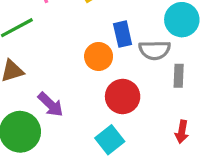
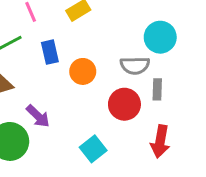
blue rectangle: (123, 34) -> (50, 52), moved
red circle: (123, 97) -> (124, 104), moved
red arrow: (182, 132) -> (160, 141), size x1.5

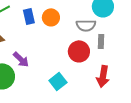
orange circle: (83, 71) -> (51, 17), moved

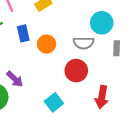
orange circle: (51, 17) -> (47, 44), moved
gray rectangle: (101, 41) -> (117, 48), moved

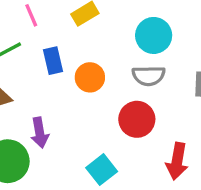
cyan circle: (102, 23) -> (154, 35), moved
purple arrow: (15, 79) -> (40, 133), turned 36

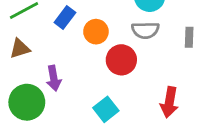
blue rectangle: (53, 61) -> (65, 18), turned 50
red circle: (137, 119) -> (121, 60), moved

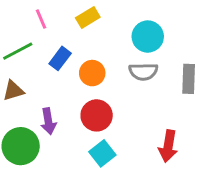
gray rectangle: (189, 37) -> (189, 79), size x1.4
red circle: (121, 60) -> (97, 115), moved

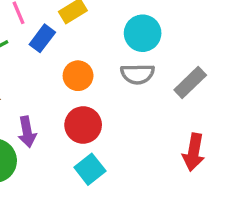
blue rectangle: (60, 58) -> (42, 38), moved
gray rectangle: (189, 79) -> (190, 83), turned 44
red arrow: (168, 146) -> (194, 152), moved

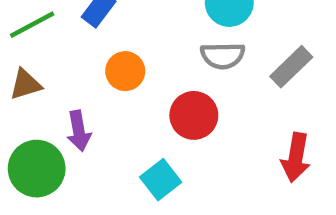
orange circle: (78, 76) -> (125, 71), moved
red circle: (83, 125) -> (194, 115), moved

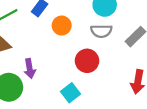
orange circle: (125, 71) -> (62, 26), moved

